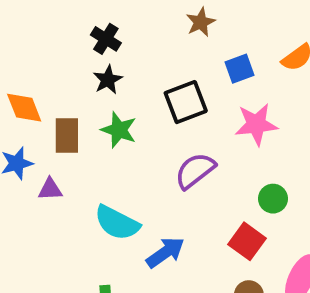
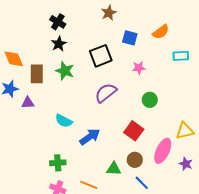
blue square: (240, 69) -> (130, 38), turned 35
pink star: (256, 124) -> (139, 68), size x0.6
green circle: (273, 199) -> (150, 100), moved
cyan semicircle: (117, 223) -> (64, 121), size x0.7

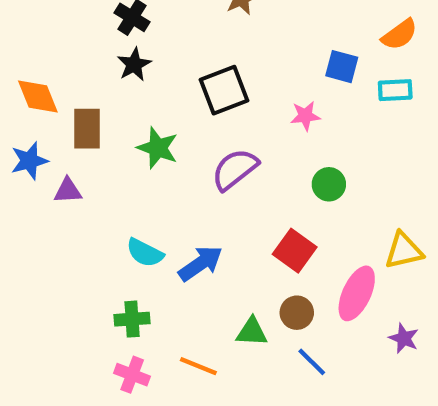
orange semicircle: (161, 32) -> (399, 34), moved
blue square: (130, 38) -> (342, 67), moved
green star: (65, 71) -> (158, 148), moved
cyan semicircle: (64, 121) -> (145, 253), moved
purple star: (186, 164) -> (404, 338), moved

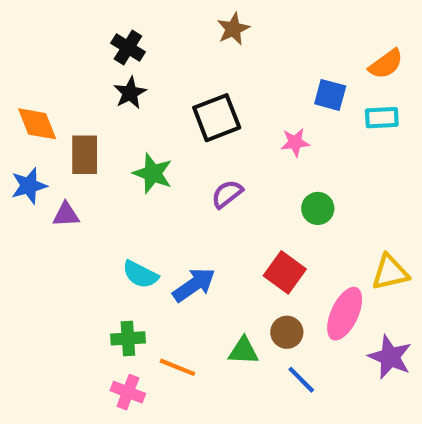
purple semicircle: (235, 169) -> (227, 194), size x0.7
purple star: (404, 338) -> (390, 357), size x1.5
orange line: (198, 366) -> (177, 367), moved

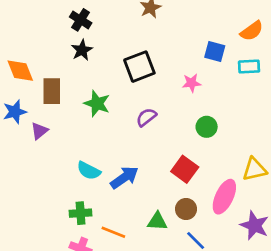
purple triangle: (66, 215) -> (39, 131), turned -36

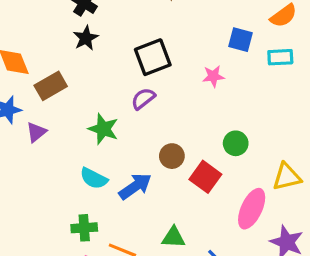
brown rectangle: (52, 91) -> (51, 86), turned 60
green star: (97, 104) -> (103, 129), moved
purple semicircle: (146, 117) -> (143, 99), moved
green circle: (207, 127) -> (236, 143), moved
brown circle: (186, 209) -> (172, 156), moved

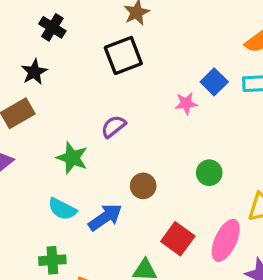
black star: (86, 38) -> (34, 72), moved
blue square: (240, 40) -> (214, 82), moved, turned 30
black square: (153, 57) -> (123, 55), moved
red square: (205, 177) -> (178, 239), moved

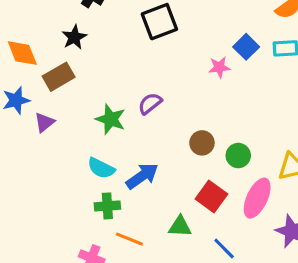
purple semicircle: (113, 126) -> (150, 104), moved
green circle: (209, 173) -> (238, 156), moved
brown circle: (143, 186) -> (202, 143), moved
green cross: (52, 260) -> (107, 206), moved

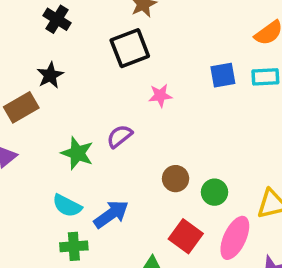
black star: (74, 37) -> (50, 75), moved
blue square: (246, 47) -> (223, 75), turned 35
pink star: (219, 67) -> (160, 96), moved

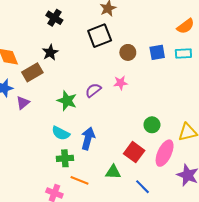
pink star: (160, 96) -> (121, 83), moved
brown circle: (176, 179) -> (128, 52), moved
blue arrow: (111, 214) -> (88, 138), turned -40

